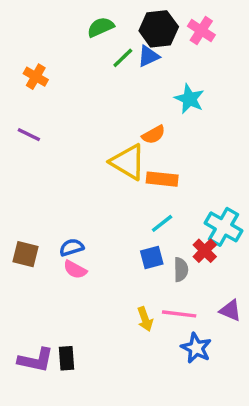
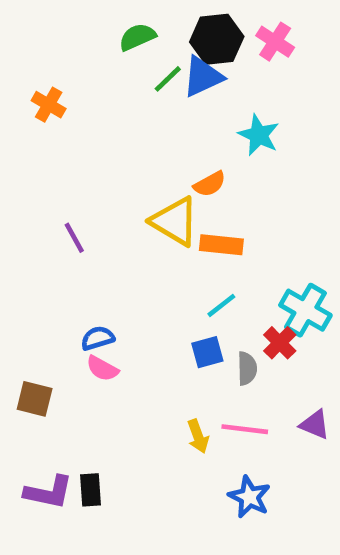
blue triangle: (148, 56) -> (203, 77), size x1.4
purple line: (29, 135) -> (74, 238), moved, turned 35
brown square: (25, 254) -> (35, 399), moved
blue star: (196, 348) -> (249, 497), moved

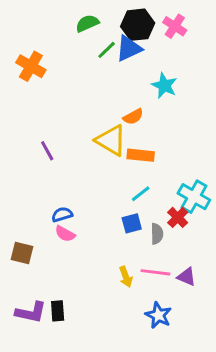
orange cross: (49, 105) -> (31, 66), size x1.4
purple triangle: (315, 425) -> (187, 277), moved

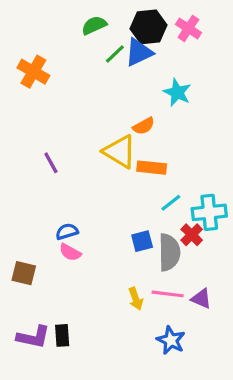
cyan line: (141, 194) -> (171, 203), moved
cyan cross: (194, 197) -> (209, 212), turned -36
gray semicircle: (157, 234) -> (169, 252), size x1.6

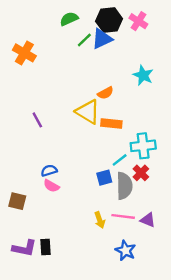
cyan star: (177, 92) -> (143, 75), moved
cyan line: (171, 203) -> (120, 160), moved
cyan cross: (209, 212) -> (143, 146), moved

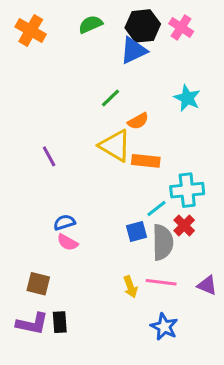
green line: (84, 40) -> (110, 98), moved
orange cross: (24, 53) -> (31, 31), moved
brown square: (17, 201) -> (38, 284), moved
purple triangle: (148, 220) -> (207, 285), moved

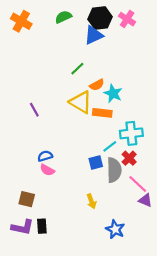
cyan star: (187, 98) -> (113, 93), moved
pink line: (161, 282) -> (138, 184), moved, turned 36

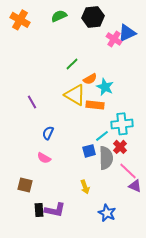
pink cross: (127, 19) -> (114, 39), moved
blue triangle: (94, 35) -> (127, 33), moved
blue semicircle: (45, 156) -> (48, 133), moved, turned -48
purple L-shape: (22, 227) -> (55, 210), moved

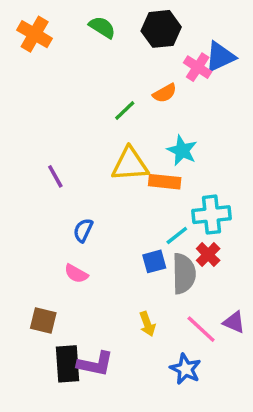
green semicircle: (59, 16) -> (102, 27), turned 56
orange semicircle: (90, 79) -> (165, 93), moved
yellow triangle: (75, 95) -> (130, 164), turned -35
pink line: (128, 171) -> (201, 329), moved
black rectangle: (39, 210) -> (68, 364), size x1.5

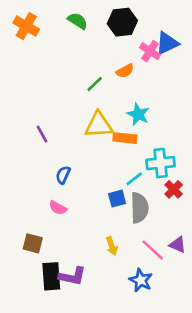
red cross: (208, 255) -> (174, 189), moved

